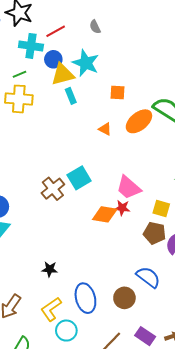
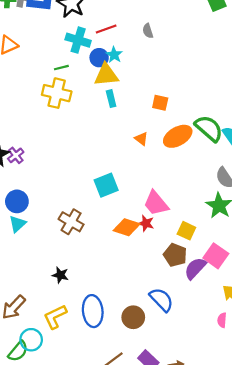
cyan star: (86, 63) -> (114, 55), moved, size x0.6
brown cross: (53, 189) -> (71, 222), moved, turned -30
cyan circle: (66, 331) -> (31, 340), moved

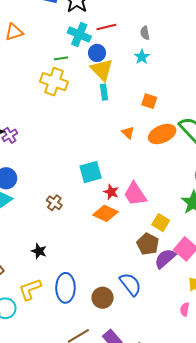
cyan star: (114, 55) -> (142, 57), moved
yellow triangle: (106, 75) -> (102, 70), turned 45
brown cross: (71, 222) -> (54, 203), size x0.7
red star: (146, 223) -> (111, 192), moved

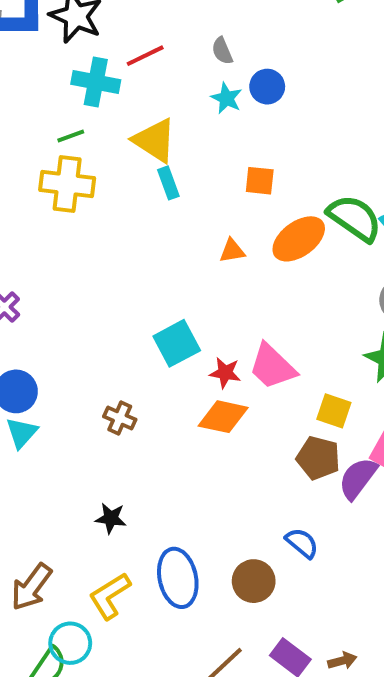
blue circle: (97, 53) -> (267, 87), moved
orange triangle: (128, 133) -> (232, 251), turned -40
blue semicircle: (130, 284) -> (302, 543), size x0.7

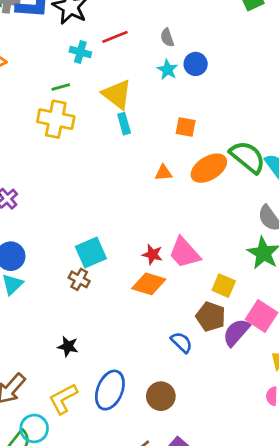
cyan cross: (96, 82) -> (80, 52), size x0.7
cyan square: (177, 343) -> (91, 253), moved
blue semicircle: (302, 543) -> (182, 342), moved
blue ellipse: (178, 578) -> (110, 390), turned 30

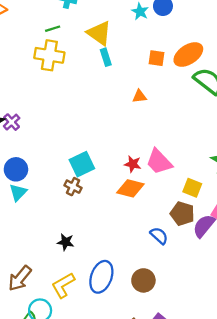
orange ellipse: (209, 168) -> (188, 55), moved

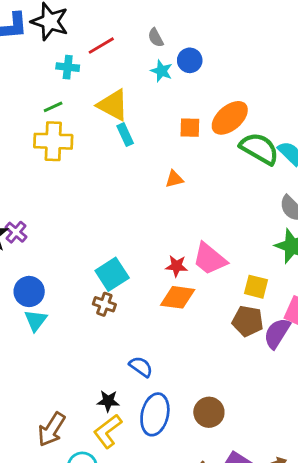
blue semicircle: (159, 236) -> (141, 367), moved
black star: (66, 242) -> (108, 401), moved

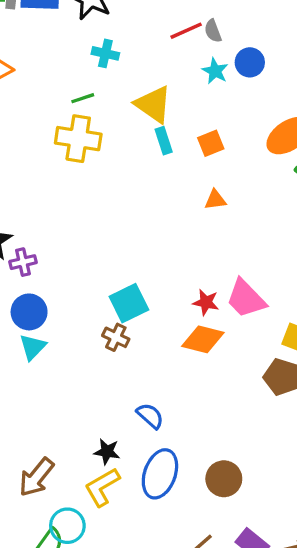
red line: (101, 46) -> (186, 31), moved
orange square: (190, 128) -> (211, 143), moved, turned -30
purple cross: (16, 232) -> (23, 262), moved, turned 30

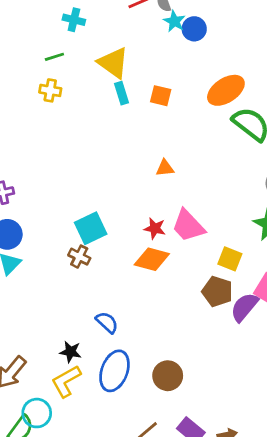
cyan star: (215, 71) -> (174, 21), moved
yellow cross: (78, 139) -> (50, 90), size x0.6
orange square: (211, 143) -> (161, 96), turned 35
orange triangle: (215, 200) -> (165, 168), moved

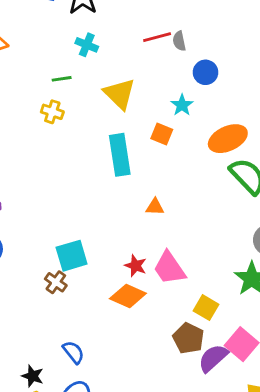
cyan star: (174, 21) -> (182, 105), moved
cyan rectangle: (121, 93) -> (120, 155), moved, size x1.8

